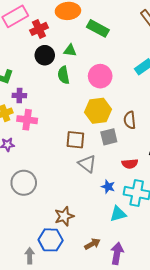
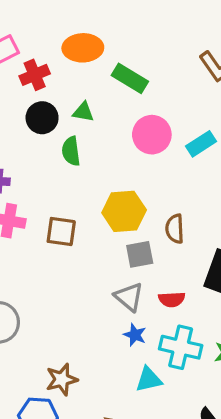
pink circle: (100, 76) -> (152, 135), moved
brown square: (75, 140) -> (61, 232), moved
gray triangle: (87, 164) -> (129, 297), moved

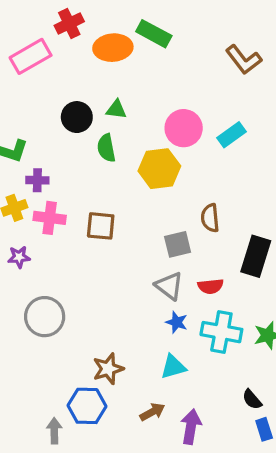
red cross: (35, 75) -> (69, 23), moved
green rectangle: (130, 78) -> (154, 34), moved
yellow hexagon: (124, 211) -> (159, 169), moved
cyan triangle: (149, 379) -> (173, 367), moved

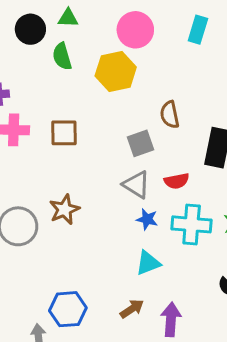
cyan rectangle: (231, 135) -> (198, 30), moved, turned -32
brown star: (108, 369) -> (64, 209), moved

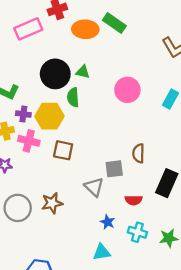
black circle: (30, 29) -> (55, 74), size x1.4
yellow hexagon: (116, 71) -> (49, 116), moved
gray triangle: (136, 185) -> (94, 187), moved
cyan cross: (192, 224) -> (137, 232), size x0.7

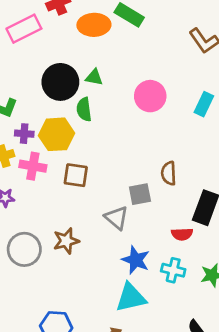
red semicircle: (134, 200) -> (182, 234), moved
blue star: (108, 222) -> (136, 260), size x1.5
cyan triangle: (102, 252) -> (131, 298), size x1.4

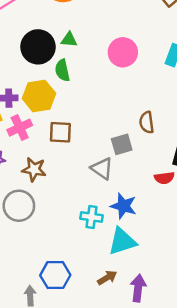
pink cross: (33, 166) -> (20, 128), turned -30
brown star: (66, 241) -> (34, 169), moved, turned 30
cyan cross: (173, 270) -> (92, 217), moved

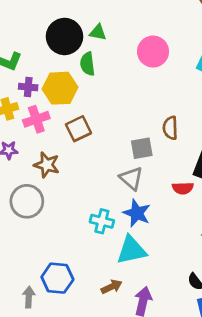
brown square: (60, 132) -> (79, 129), turned -35
gray triangle: (102, 168) -> (131, 178), moved

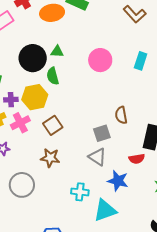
brown star: (47, 165) -> (50, 158), moved
blue star: (137, 213) -> (118, 181), moved

